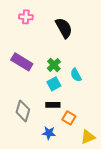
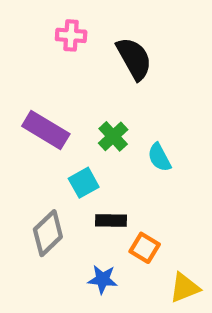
pink cross: (26, 17) -> (71, 35), moved
cyan square: (54, 84) -> (84, 183), moved
gray diamond: (23, 111) -> (48, 233), turned 30

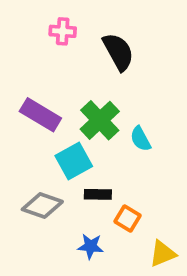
green cross: (113, 136) -> (100, 120), size x1.5
cyan square: (84, 183) -> (74, 161), size x1.4
gray diamond: (48, 233) -> (42, 205), turned 63

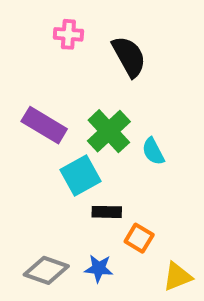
gray diamond: (42, 205) -> (46, 270), moved

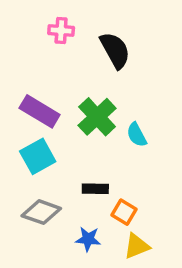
cyan square: (81, 176) -> (38, 156), moved
gray diamond: (46, 270) -> (41, 212), moved
yellow triangle: (177, 276) -> (137, 246), moved

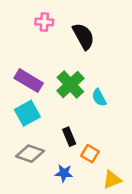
black rectangle: (95, 189) -> (69, 137), turned 66
yellow triangle: (137, 246) -> (112, 180), moved

